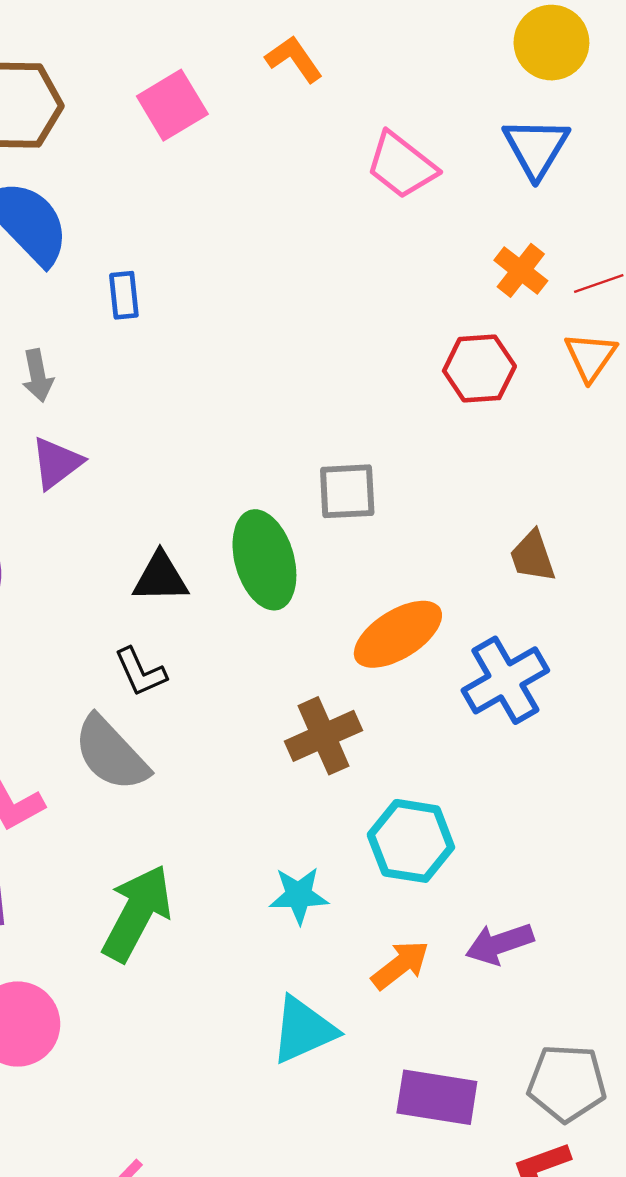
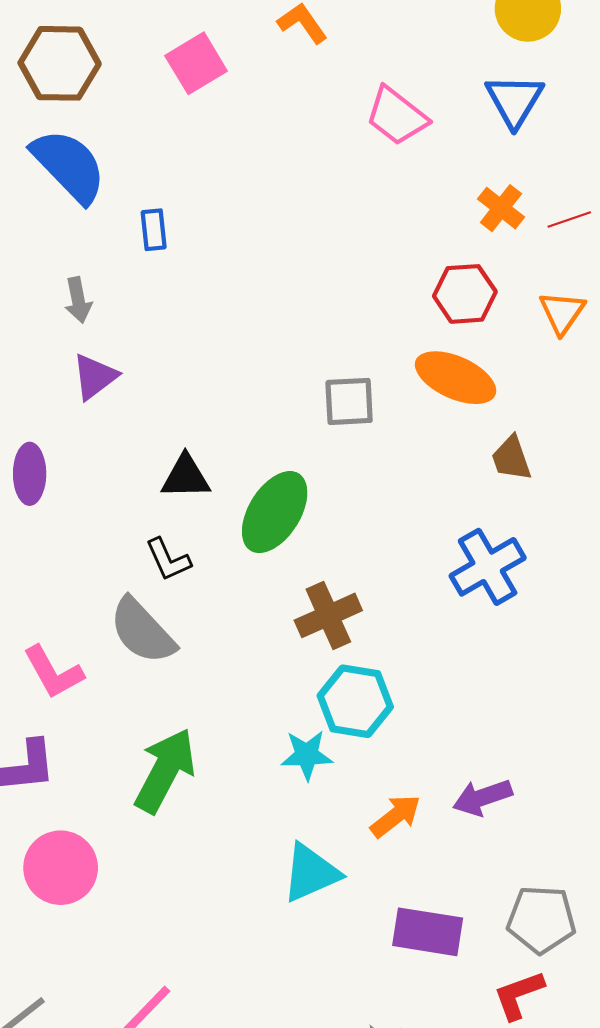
orange triangle: (590, 357) -> (562, 313), moved
green ellipse: (264, 560) -> (275, 512), moved, turned 48
orange ellipse: (398, 634) -> (456, 378), moved, turned 56
cyan hexagon: (411, 841) -> (355, 701), moved

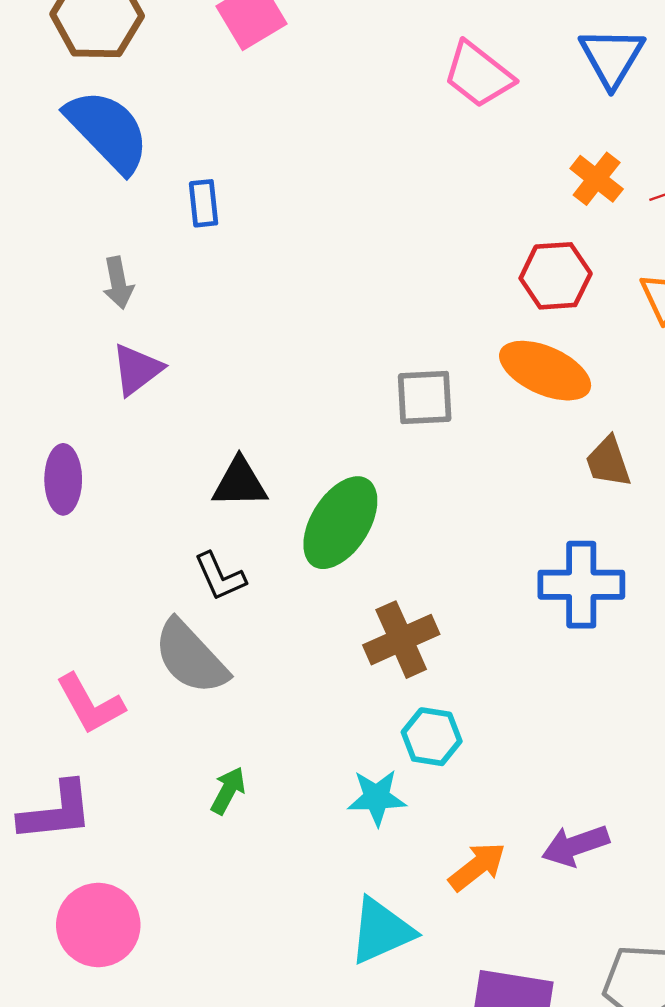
blue cross: (488, 567) -> (581, 585), turned 30
cyan hexagon: (355, 701) -> (432, 737), size x0.7
green arrow: (165, 771) -> (228, 791), moved, size x0.5

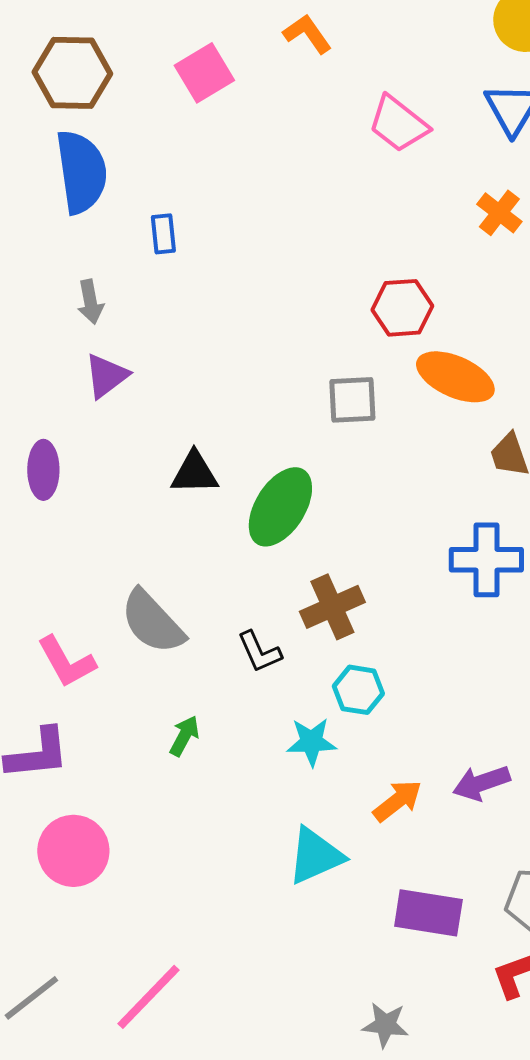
blue semicircle: (108, 131) -> (81, 172), turned 36
red hexagon: (556, 276) -> (402, 308), moved
black L-shape: (220, 576) -> (259, 652), moved

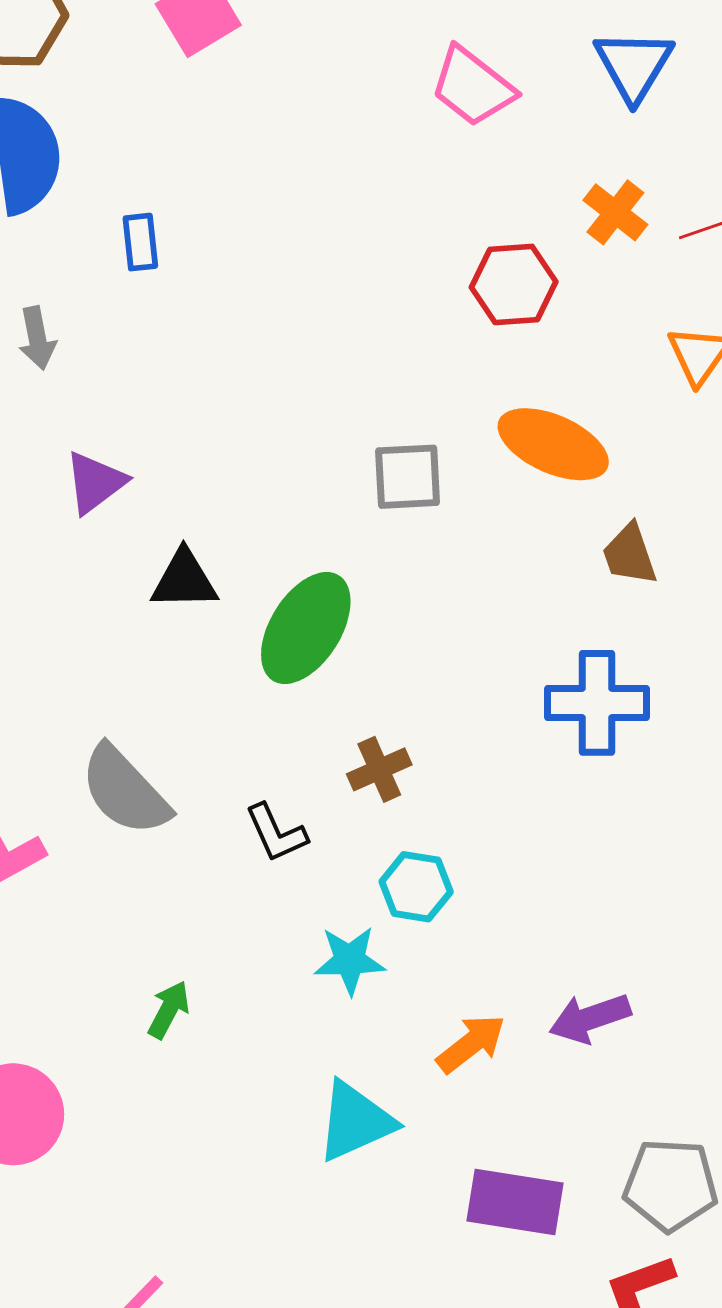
red hexagon: (402, 308) -> (514, 284), moved
purple triangle: (106, 376) -> (95, 482), moved
brown cross: (332, 607) -> (379, 769), size x0.7
green arrow: (184, 736) -> (169, 1010), moved

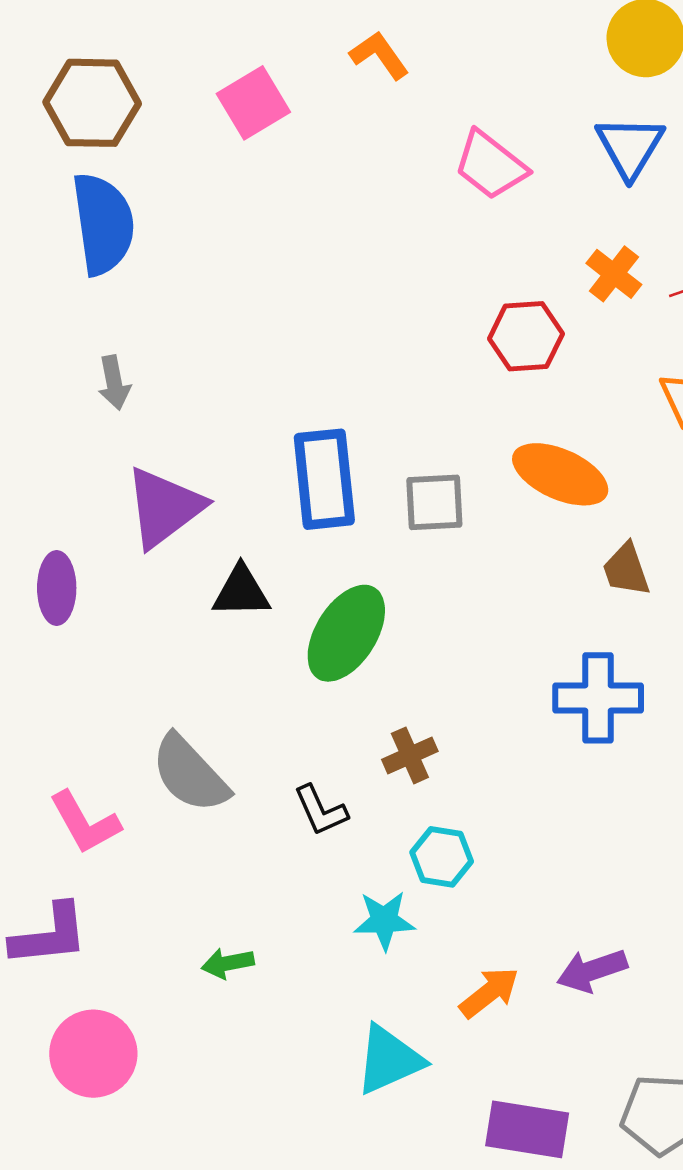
blue rectangle: (140, 242) -> (324, 479), moved, size x2.0
purple triangle: (95, 482) -> (164, 507), size x1.5
green arrow: (169, 1010) -> (228, 963), turned -129

